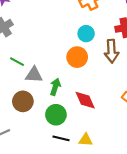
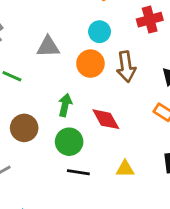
brown arrow: (112, 51) -> (126, 67), moved
gray triangle: (34, 75) -> (48, 47), moved
yellow triangle: (86, 140) -> (125, 169), moved

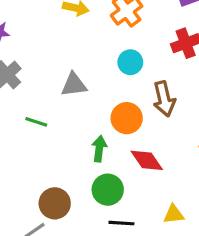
orange circle: (90, 64) -> (127, 118), moved
brown circle: (24, 128) -> (55, 203), moved

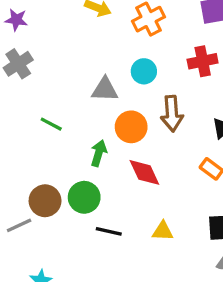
gray triangle: (74, 85) -> (105, 89), moved
green line: (36, 122) -> (51, 124), moved
green circle: (108, 190) -> (84, 197), moved

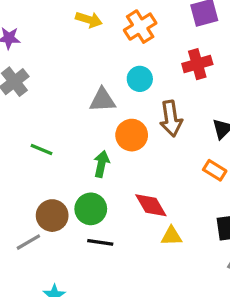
green line: (51, 124) -> (41, 150), moved
red diamond: (144, 172) -> (151, 205), moved
black line: (109, 231) -> (100, 242), moved

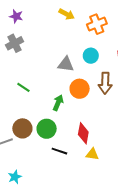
red diamond: (151, 205) -> (83, 133), turned 30
black line: (100, 242) -> (59, 151), moved

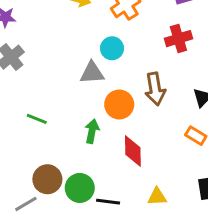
cyan circle: (91, 56) -> (112, 48), moved
green circle: (47, 129) -> (80, 188), moved
red diamond: (83, 133) -> (133, 151), moved

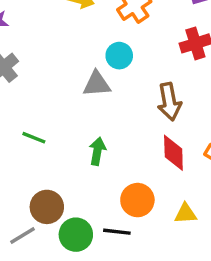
orange circle: (119, 105) -> (137, 200), moved
red diamond: (133, 151) -> (173, 153), moved
green circle: (80, 188) -> (76, 235), moved
yellow triangle: (157, 197) -> (185, 214), moved

